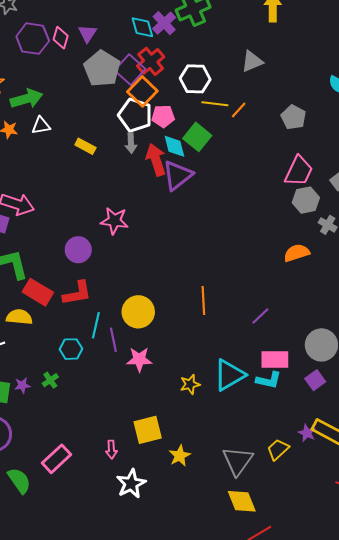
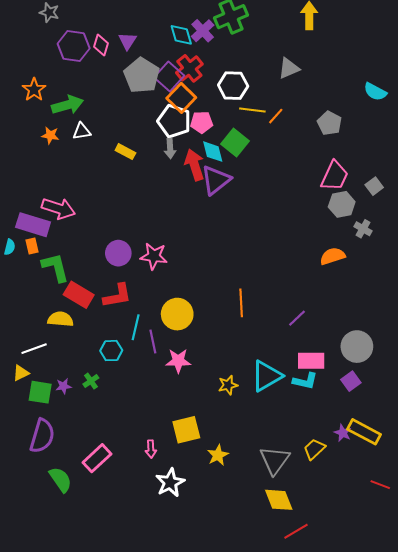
pink star: (114, 221) -> (154, 256), moved

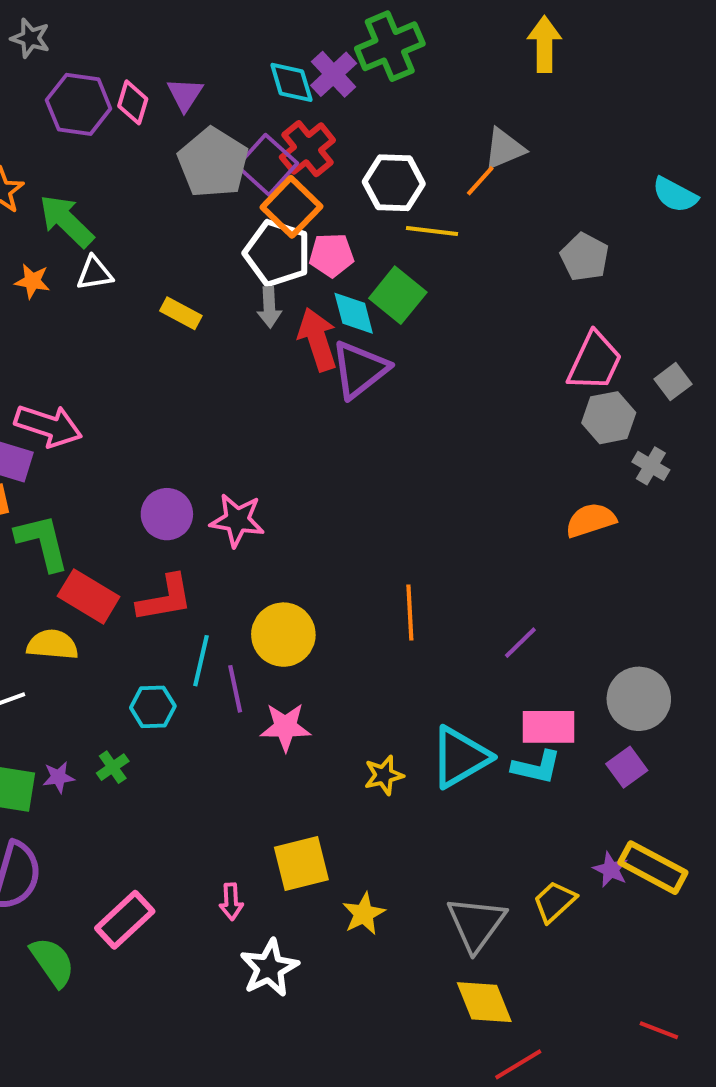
green arrow: (68, 105) -> (66, 221), turned -120
orange line: (276, 116) -> (480, 181), moved
red line: (380, 485) -> (659, 1030), moved

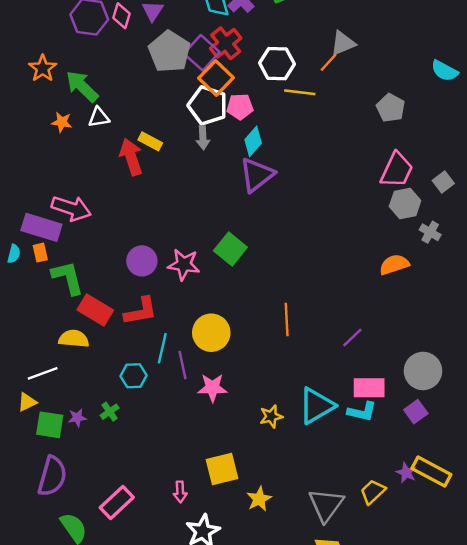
green square: (398, 295) -> (230, 249), moved
cyan diamond: (354, 313) -> (253, 141), turned 56
red arrow: (318, 339) -> (131, 157), moved

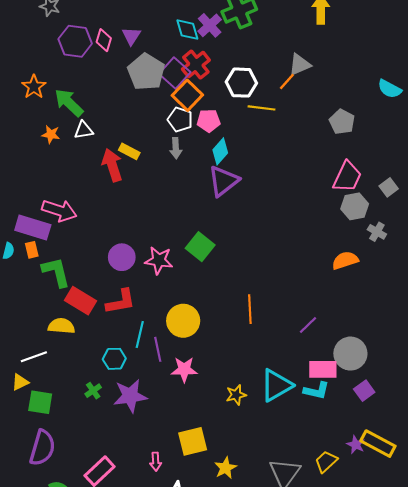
white pentagon: (208, 105) -> (180, 120), size x0.7
gray circle: (423, 371) -> (350, 354), moved
purple star: (77, 418) -> (130, 396), moved, size x2.0

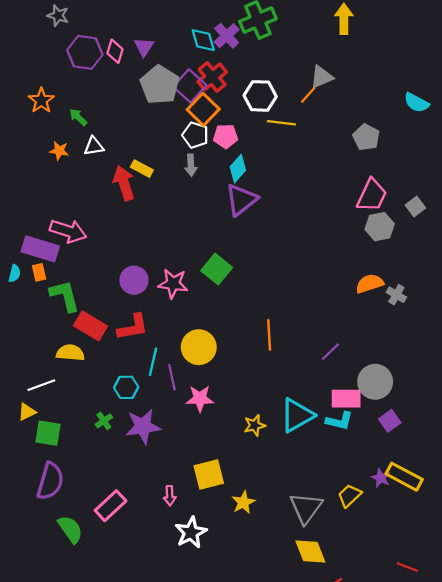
green arrow: (69, 103) -> (78, 117), size x0.6
gray cross: (377, 232) -> (396, 295), moved

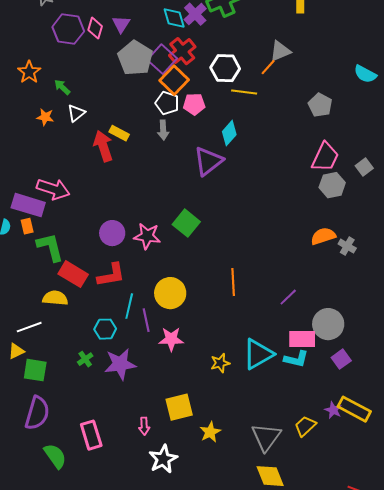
white triangle: (94, 146) -> (76, 113), turned -30
cyan diamond: (238, 169) -> (229, 133), moved
pink rectangle: (111, 506) -> (91, 435), turned -64

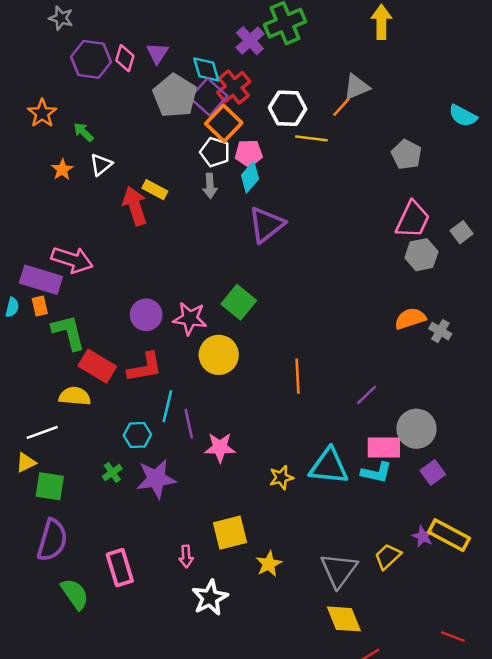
cyan diamond: (174, 18) -> (206, 69), moved
orange star: (45, 117) -> (62, 170), turned 30
cyan diamond: (229, 133) -> (250, 177), moved
yellow circle: (170, 293) -> (219, 355), moved
cyan triangle: (258, 354) -> (329, 466), turned 36

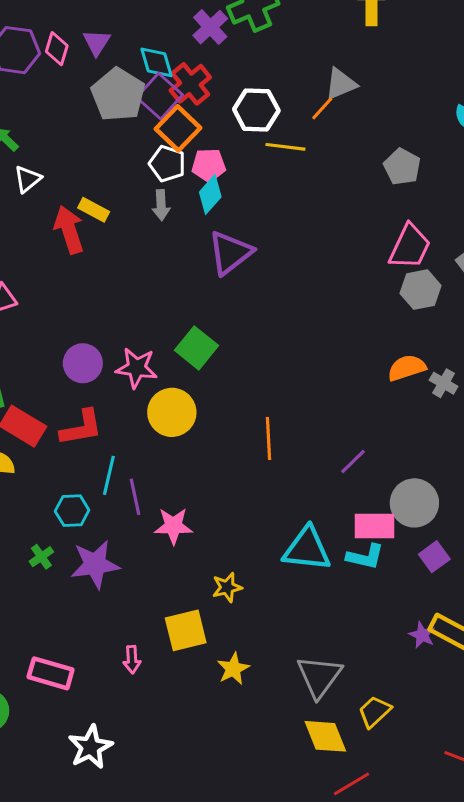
yellow star: (281, 478) -> (227, 587), moved
yellow trapezoid: (388, 556) -> (374, 712), moved
pink rectangle: (120, 568) -> (51, 673), turned -57
white star: (210, 598) -> (90, 747), moved

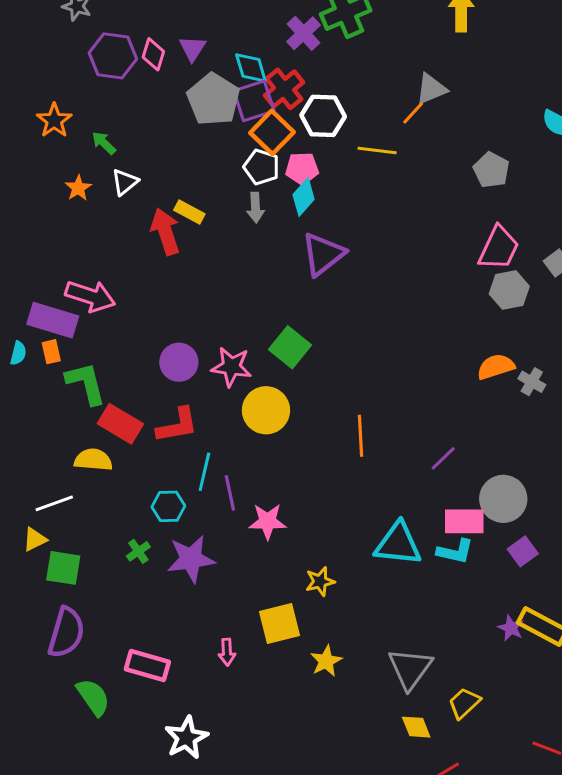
purple square: (160, 96) -> (254, 101), turned 30
white hexagon: (256, 110) -> (323, 116), moved
yellow diamond: (325, 736) -> (416, 727), size x0.7

